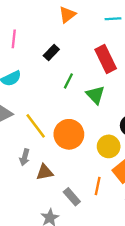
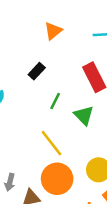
yellow line: (36, 126) -> (52, 143), moved
orange circle: (69, 134) -> (57, 179), moved

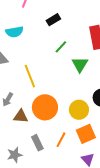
yellow line: (52, 143) -> (30, 76), moved

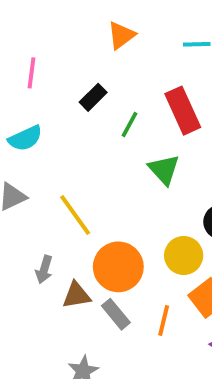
green line: (61, 47) -> (130, 124), moved
gray rectangle: (37, 143) -> (116, 314), moved

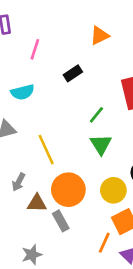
green line: (130, 124) -> (96, 115), moved
green triangle: (164, 170) -> (101, 144), moved
orange line: (164, 321) -> (104, 243), moved

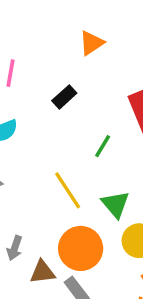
green triangle: (101, 144) -> (116, 204), moved
yellow line: (46, 150) -> (68, 190), moved

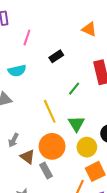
orange triangle: (92, 43) -> (89, 29), moved, turned 49
brown triangle: (42, 272) -> (28, 157), turned 35

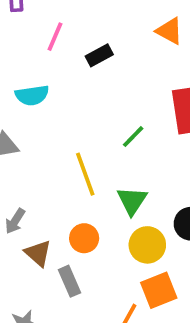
black rectangle: (56, 56) -> (99, 55), moved
orange circle: (52, 146) -> (84, 238), size x0.6

